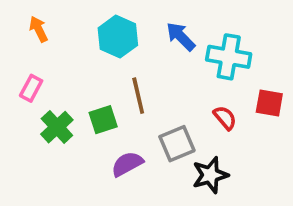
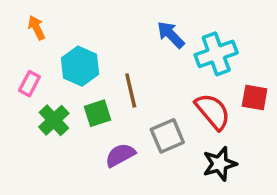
cyan hexagon: (118, 37) -> (80, 66), moved
cyan cross: (229, 57) -> (216, 54), turned -30
red semicircle: (225, 118) -> (213, 111), size x1.6
black star: (210, 175) -> (220, 164), moved

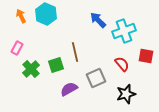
cyan hexagon: (80, 66) -> (46, 14), moved
red semicircle: (213, 111) -> (122, 64), size x0.7

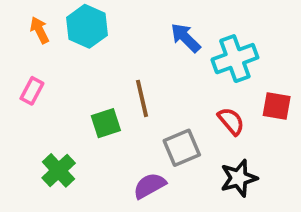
green cross: (31, 69) -> (59, 170), moved
purple semicircle: (69, 89) -> (150, 186), moved

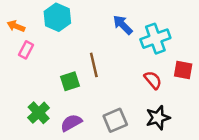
orange arrow: (40, 30) -> (16, 26), moved, turned -42
pink rectangle: (32, 91) -> (26, 50), moved
gray square: (182, 148) -> (115, 120), moved
purple semicircle: (150, 186) -> (71, 123), moved

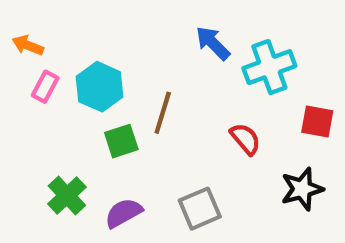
cyan hexagon: (57, 17) -> (100, 87), moved
brown line: (94, 65) -> (163, 113), turned 30
red semicircle: (153, 80) -> (245, 139), moved
black star: (158, 118) -> (302, 189), moved

